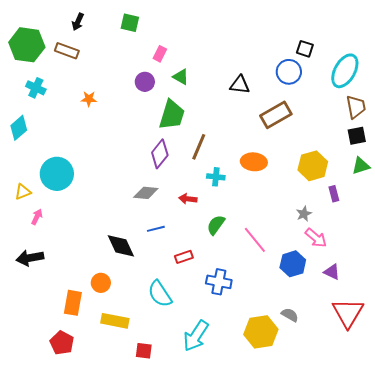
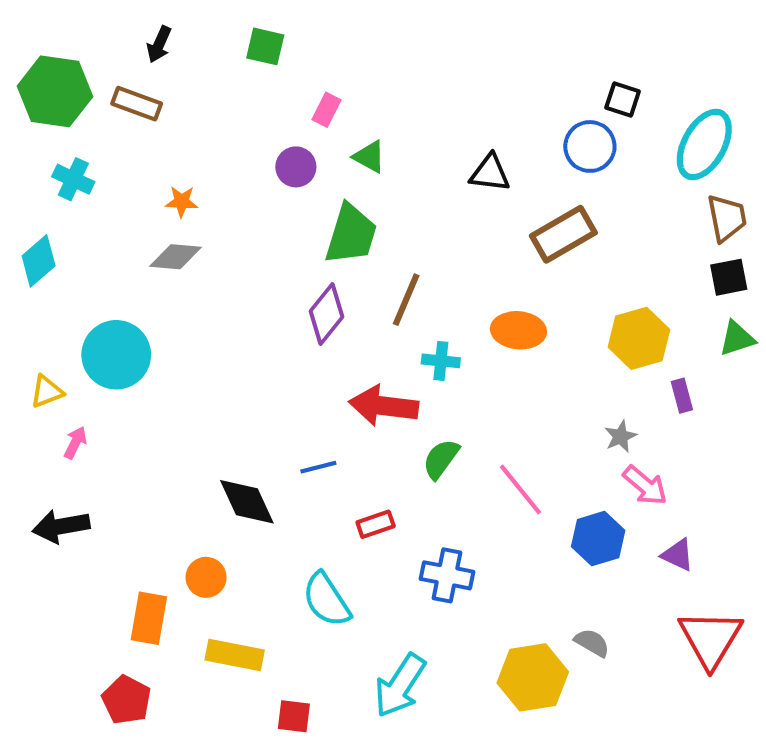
gray diamond: (146, 193) -> (175, 257), moved
red arrow: (188, 199) -> (384, 406), size x1.8

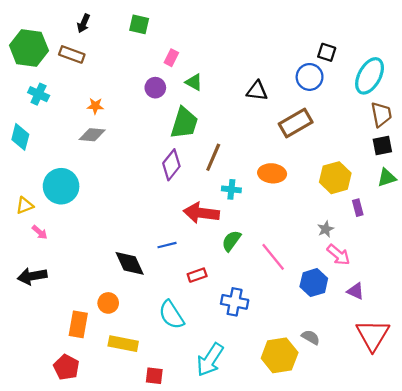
cyan diamond: (39, 261) -> (20, 137), turned -35
pink arrow: (75, 443) -> (40, 232), turned 105

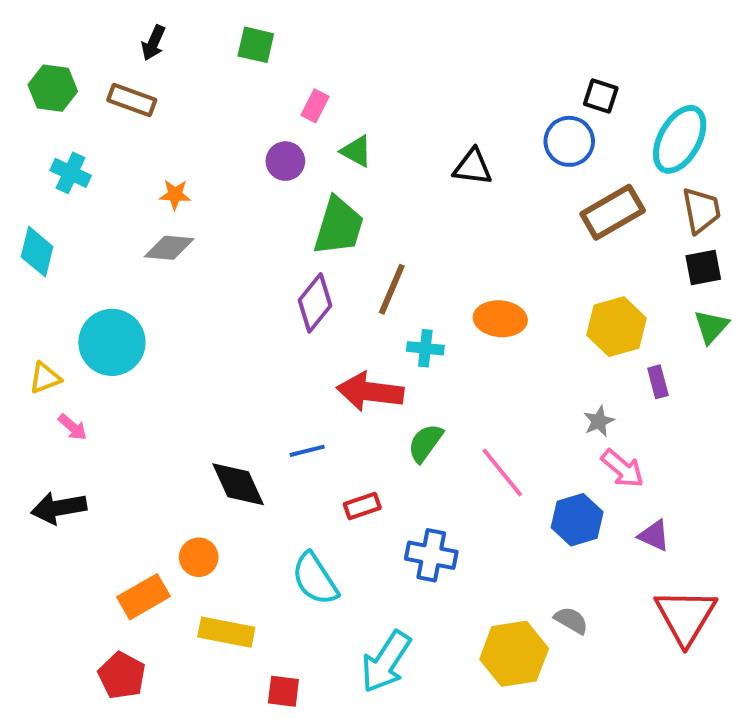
green hexagon: (29, 48) -> (53, 88), size x0.7
brown rectangle: (296, 123) -> (613, 212), moved
green triangle: (387, 178) -> (711, 327), turned -30
orange rectangle: (78, 324) -> (144, 597), turned 50

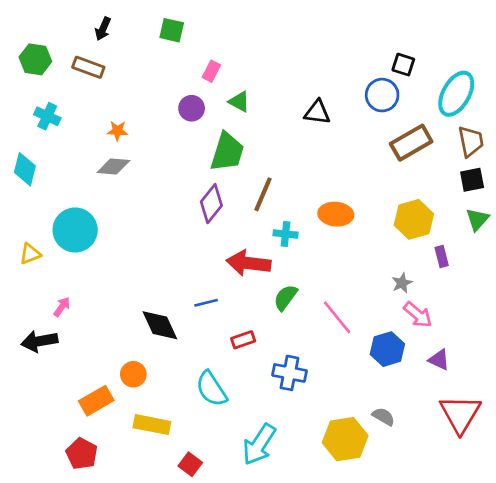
pink arrow: (73, 427) -> (62, 307), moved, turned -96
red square: (283, 691) -> (190, 464), turned 30

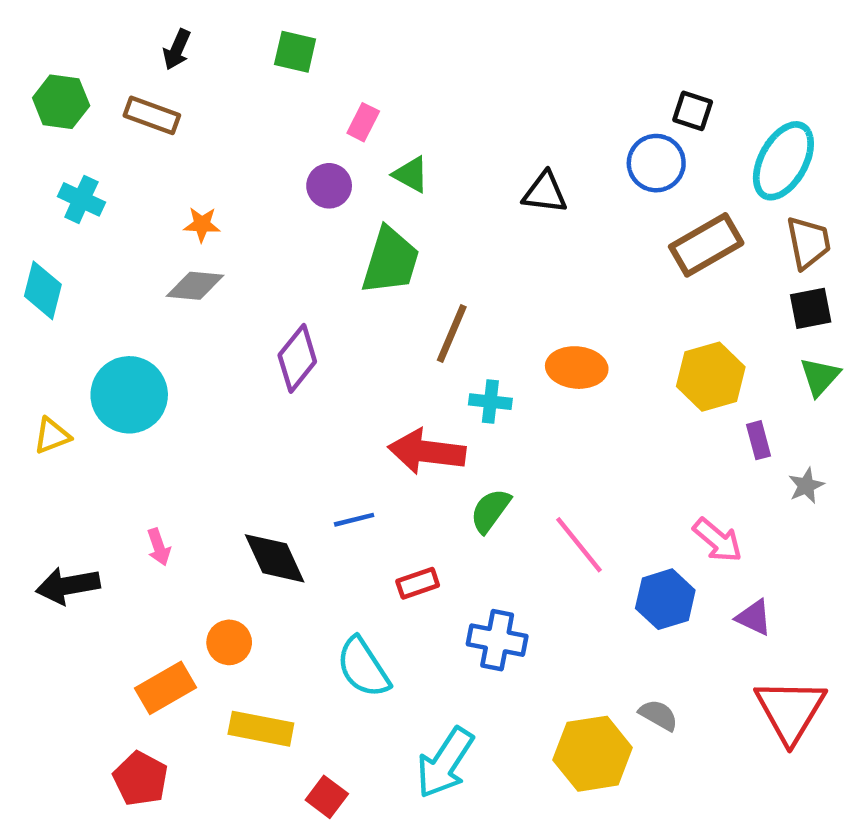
purple diamond: (211, 204) -> (297, 358), moved
gray star: (402, 283) -> (806, 486), moved
pink arrow: (62, 307) -> (159, 547), moved, turned 126

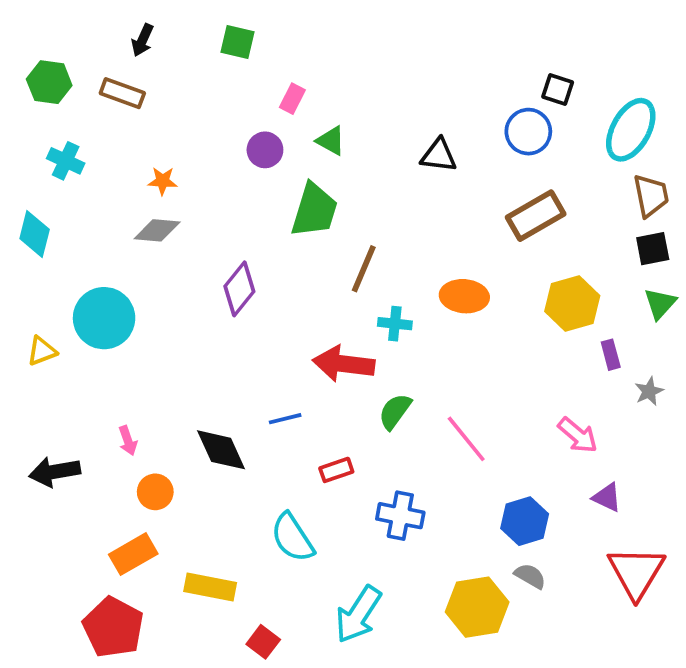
brown rectangle: (706, 245) -> (536, 216), moved
blue hexagon: (665, 599) -> (525, 521), moved
orange circle: (229, 642) -> (155, 492), moved
red pentagon: (141, 779) -> (113, 627), size x1.4

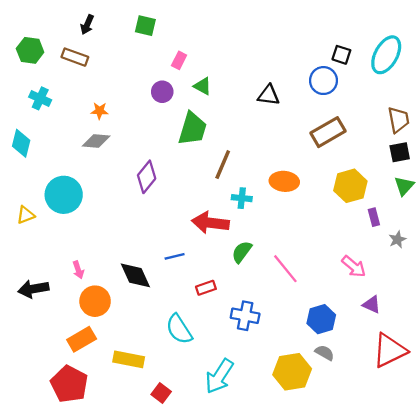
cyan ellipse: (631, 130) -> (386, 55), moved
orange circle: (155, 492) -> (95, 301), size x1.4
red triangle: (636, 572) -> (390, 350), turned 33

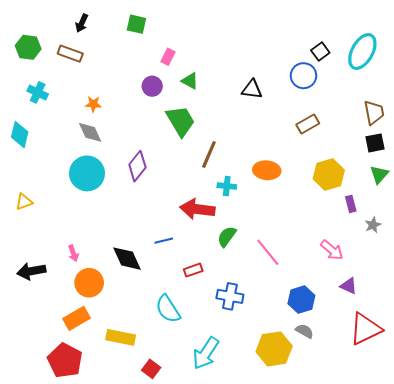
black square: (341, 55) -> (320, 52), turned 36
green trapezoid: (192, 129) -> (181, 121), turned -48
brown rectangle: (328, 132) -> (308, 124), size x0.7
gray diamond: (96, 141) -> (90, 132), turned 60
cyan circle: (64, 195) -> (87, 173), moved

